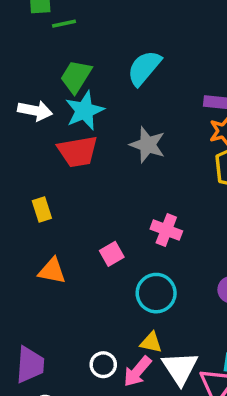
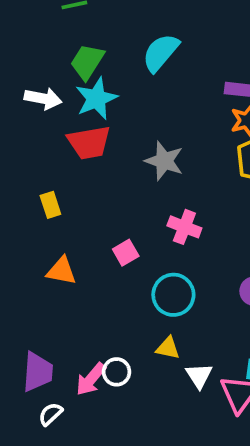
gray star: (148, 145) -> (164, 161), moved
white triangle: (180, 368) -> (199, 376), size x0.7
pink arrow: (137, 372) -> (91, 379), moved

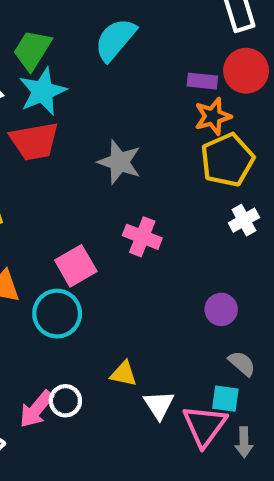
pink square: (126, 253) -> (76, 266), size x1.4
cyan circle: (173, 295) -> (57, 314), moved

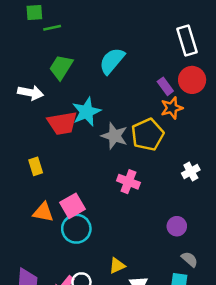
purple rectangle: (202, 81) -> (165, 86), turned 48
cyan star: (43, 91) -> (86, 112), moved
yellow pentagon: (227, 160) -> (148, 135), moved
pink square: (76, 266) -> (73, 206), moved
yellow triangle: (124, 374) -> (117, 266), turned -36

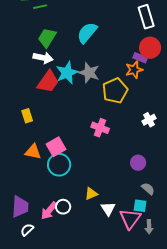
purple rectangle: (165, 86) -> (140, 58), moved, turned -32
white arrow: (31, 93) -> (43, 58), moved
red trapezoid: (62, 123) -> (48, 82), turned -45
gray star: (114, 136) -> (89, 73), moved

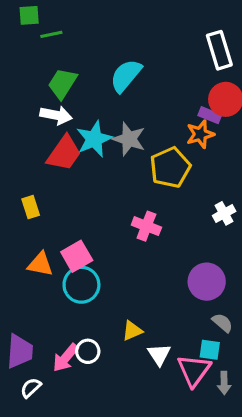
purple circle: (138, 163) -> (207, 282), size x1.5

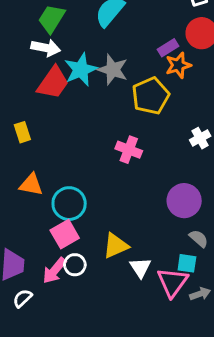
purple rectangle: (210, 115) -> (168, 48), moved, turned -54
pink square: (77, 256) -> (65, 234), moved
yellow triangle: (132, 331) -> (116, 246), size x1.4
gray arrow: (224, 383) -> (200, 294), turned -108

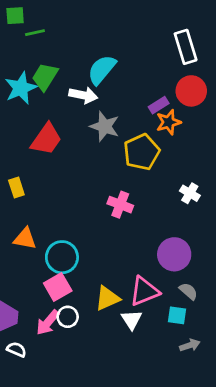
white arrow: (46, 48) -> (83, 95), moved
cyan star: (81, 70) -> (21, 88), moved
white cross: (200, 138) -> (190, 193), turned -30
pink triangle: (172, 282) -> (144, 291), moved, turned 32
white semicircle: (22, 298) -> (16, 349), turned 66

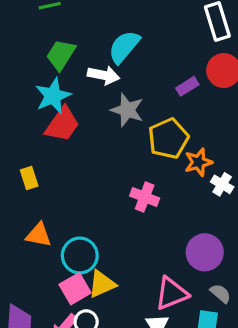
cyan star: (21, 88) -> (53, 96), moved
orange star: (169, 122) -> (198, 162), moved
yellow triangle: (107, 298) -> (102, 284), moved

